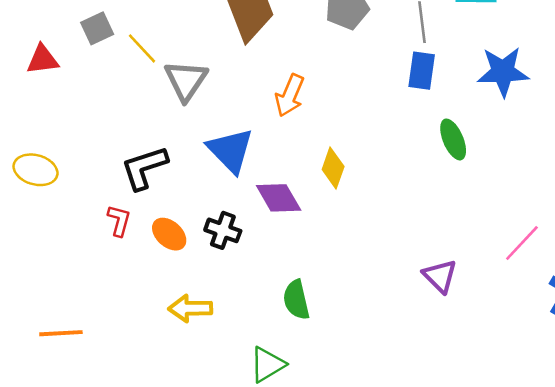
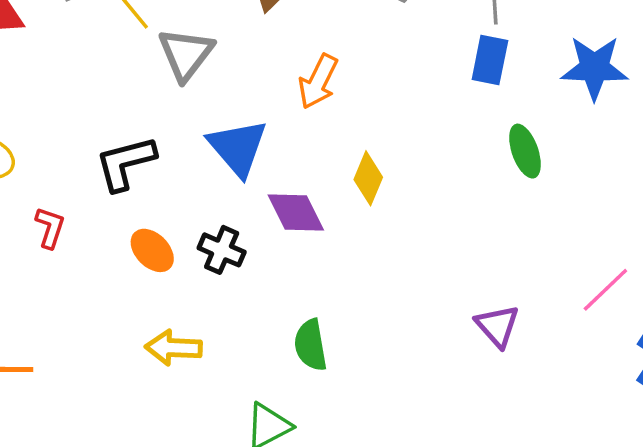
red L-shape: (119, 221) -> (50, 228), moved

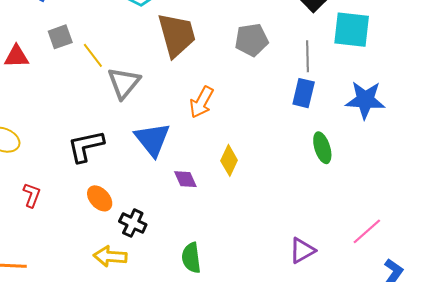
purple diamond: (296, 212) -> (185, 179), size x0.7
red L-shape: (50, 228) -> (32, 195), moved
black cross: (222, 250) -> (133, 223), moved
purple triangle: (497, 326) -> (302, 250), turned 40

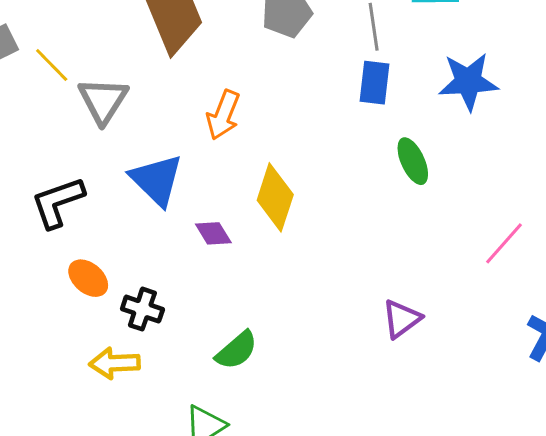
yellow diamond: (229, 160) -> (275, 197), size x1.4
pink line: (367, 231) -> (504, 243), moved
green semicircle: (191, 258) -> (237, 350), turned -116

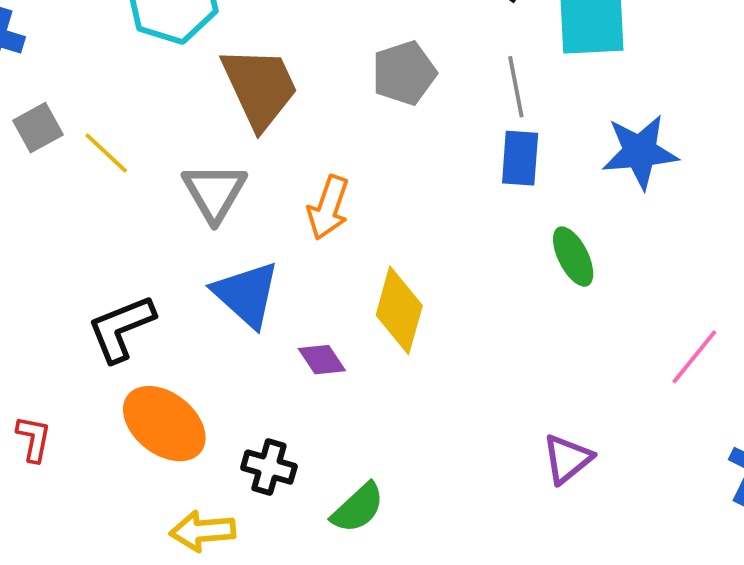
gray triangle: (103, 101) -> (214, 192), moved
orange ellipse: (88, 278) -> (164, 424), size x1.6
black cross: (142, 309) -> (269, 467), moved

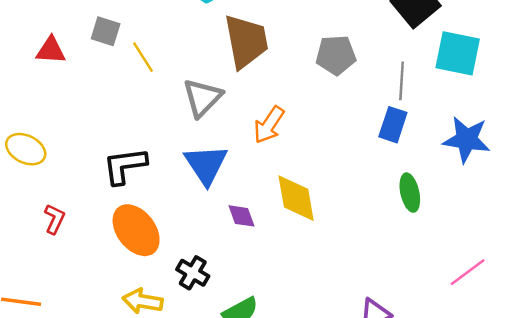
gray square: (38, 128) -> (106, 31), turned 32
yellow diamond: (399, 310) -> (296, 198), turned -40

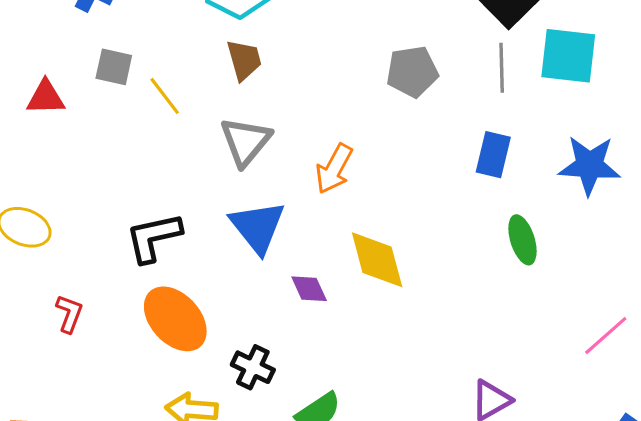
brown trapezoid: (246, 41) -> (244, 60), moved, size x0.6
gray line: (402, 81) -> (502, 68), moved

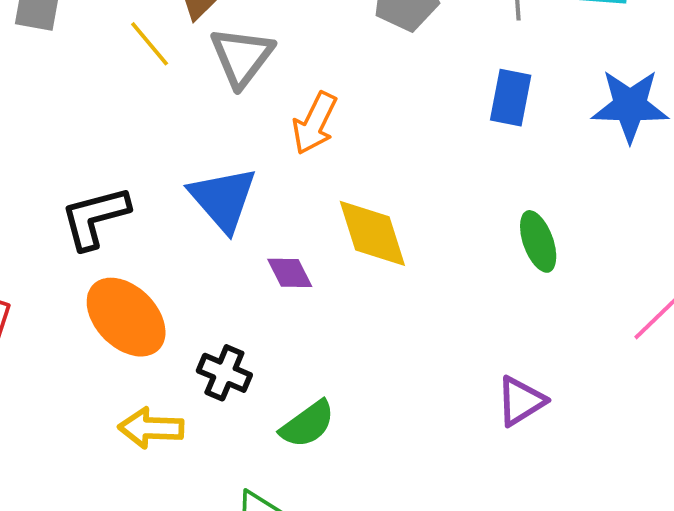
yellow line: (165, 96) -> (150, 44), moved
gray triangle: (246, 141) -> (242, 57), moved
green ellipse: (523, 240) -> (538, 241), moved

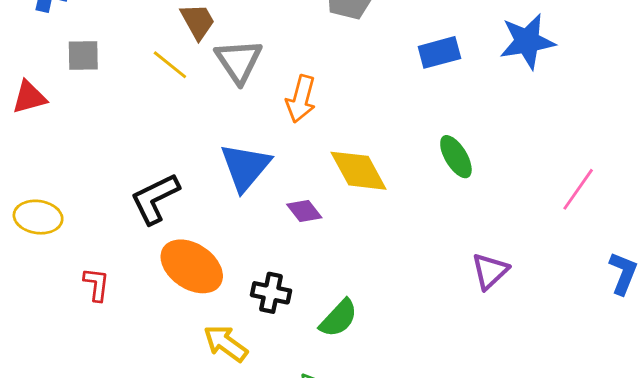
blue rectangle: (511, 98) -> (439, 52), turned 75
blue triangle: (223, 199) -> (245, 167), turned 32
green ellipse: (538, 241) -> (456, 157), moved
yellow arrow: (151, 428) -> (226, 343), turned 45

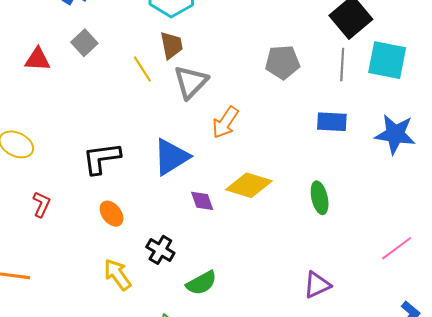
gray square: (83, 55) -> (84, 43), turned 30
yellow diamond: (359, 171) -> (249, 185), turned -63
orange ellipse: (192, 266) -> (112, 214), size x0.6

